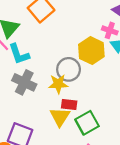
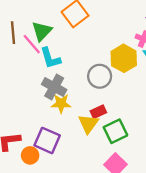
yellow star: (58, 84) -> (61, 104), moved
red rectangle: (69, 104) -> (98, 112), turned -35

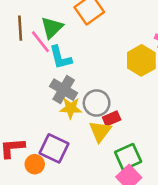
gray circle: (100, 76) -> (97, 103), moved
green square: (115, 131) -> (128, 157), moved

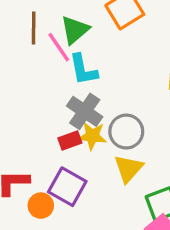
red rectangle: (112, 118) -> (70, 141), moved

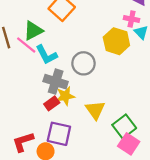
green triangle: (75, 30) -> (33, 31), turned 30
gray circle: (126, 132) -> (83, 63), moved

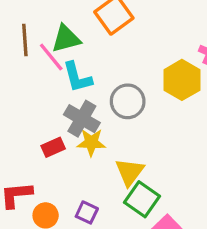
red rectangle: (52, 103) -> (53, 147), moved
green square: (124, 126) -> (142, 199), moved, turned -30
purple square: (59, 134) -> (87, 212), moved, size x0.6

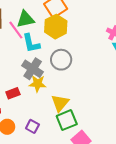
yellow hexagon: (182, 80) -> (56, 27), moved
red rectangle: (53, 147) -> (13, 93), moved
green square: (142, 199) -> (67, 120), turned 30

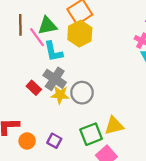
gray circle: (61, 60) -> (82, 93), moved
red rectangle: (13, 93) -> (34, 88), moved, turned 64
yellow triangle: (60, 103) -> (114, 126), moved, turned 36

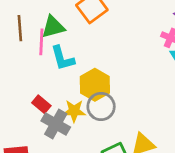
yellow hexagon: (80, 34) -> (95, 85), moved
pink line: (37, 37) -> (41, 42), turned 42
gray cross: (55, 79) -> (56, 124), moved

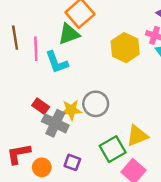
green triangle: (53, 27) -> (69, 34), moved
yellow hexagon: (95, 85) -> (125, 48), moved

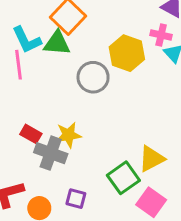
green triangle: (69, 34) -> (57, 43), turned 30
cyan L-shape: (57, 62) -> (27, 40), moved
gray circle: (96, 104) -> (93, 77), moved

